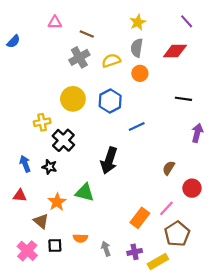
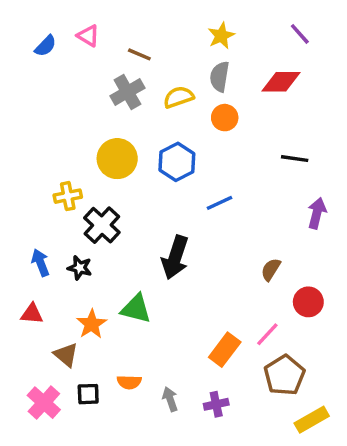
pink triangle: (55, 22) -> (88, 36), turned 32
blue semicircle: (13, 41) -> (46, 46), moved
yellow rectangle: (158, 261) -> (312, 420), moved

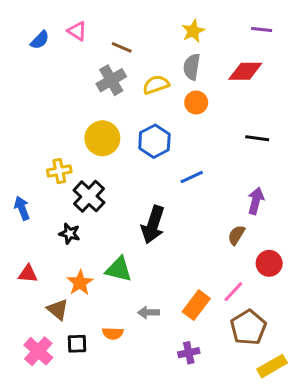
purple line: (300, 34) -> (262, 30), turned -42
purple arrow: (317, 213) -> (256, 201), moved
blue arrow: (40, 263) -> (22, 208), moved
gray arrow: (170, 399) -> (149, 312), moved, turned -72

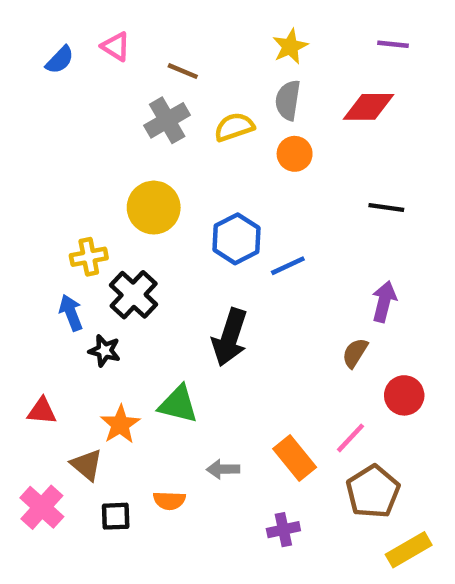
blue hexagon: (154, 141) -> (236, 239), moved
blue arrow: (22, 208) -> (71, 313), moved
orange rectangle: (196, 305) -> (295, 458), turned -76
pink cross: (38, 351) -> (42, 507), moved

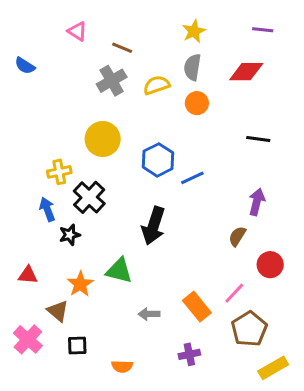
blue semicircle: (60, 60) -> (25, 66), moved, turned 78
black star: (104, 351) -> (70, 235), turned -30
orange semicircle: (169, 501) -> (122, 366), moved

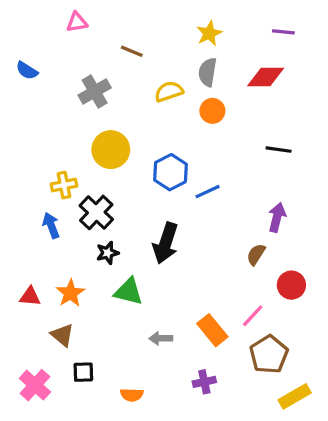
pink triangle: (77, 31) -> (77, 22), moved, turned -42
gray cross: (112, 81) -> (95, 92), moved
black star: (70, 235) -> (108, 253), moved
orange star: (80, 284) -> (70, 293), moved
pink cross: (28, 339) -> (35, 385), moved

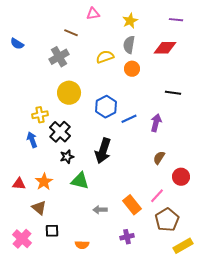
pink triangle: (77, 22) -> (93, 14), moved
brown line: (132, 51) -> (71, 33), moved
purple arrow: (277, 217) -> (156, 123), moved

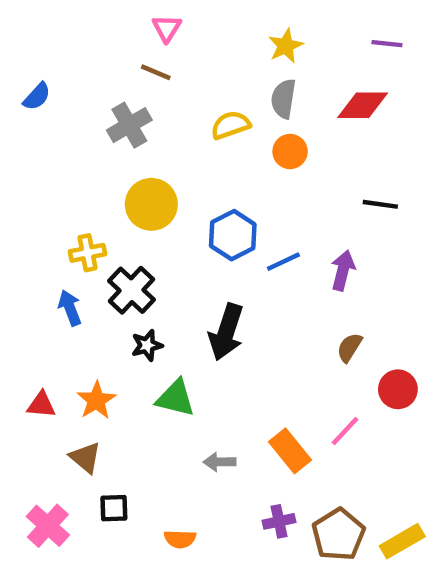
pink triangle: (93, 14) -> (167, 28), moved, turned -48
blue semicircle: (17, 44) -> (37, 96), turned -80
brown pentagon: (167, 220) -> (338, 535), moved

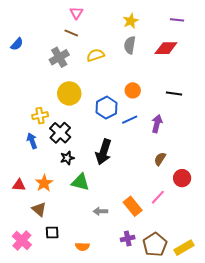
yellow semicircle: (231, 125) -> (95, 55), moved
orange circle: (290, 152) -> (133, 90), moved

